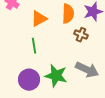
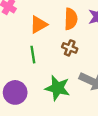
brown cross: (81, 35) -> (70, 48), moved
purple circle: (29, 80) -> (15, 92), moved

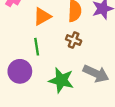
purple circle: (15, 92) -> (20, 71), moved

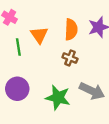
orange triangle: (42, 16) -> (39, 35), turned -36
green line: (37, 47) -> (18, 47), moved

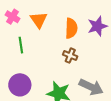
orange triangle: (39, 35) -> (39, 20), moved

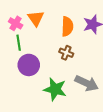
pink cross: (12, 17) -> (16, 23), moved
purple circle: (20, 85) -> (29, 65), moved

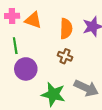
orange triangle: (36, 18) -> (33, 20), turned -36
pink cross: (16, 23) -> (12, 16), moved, turned -32

